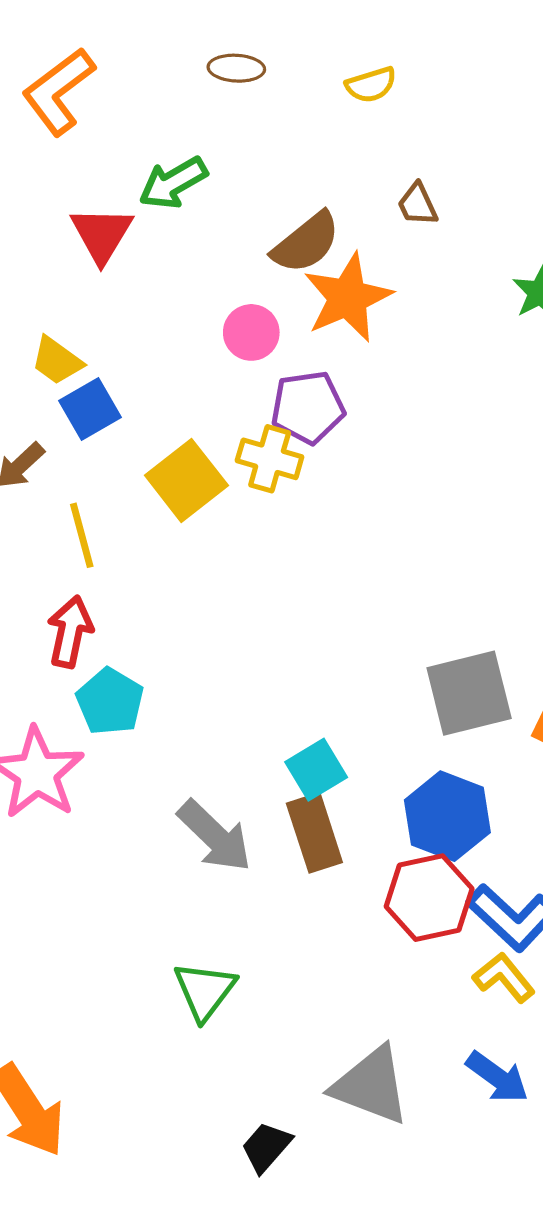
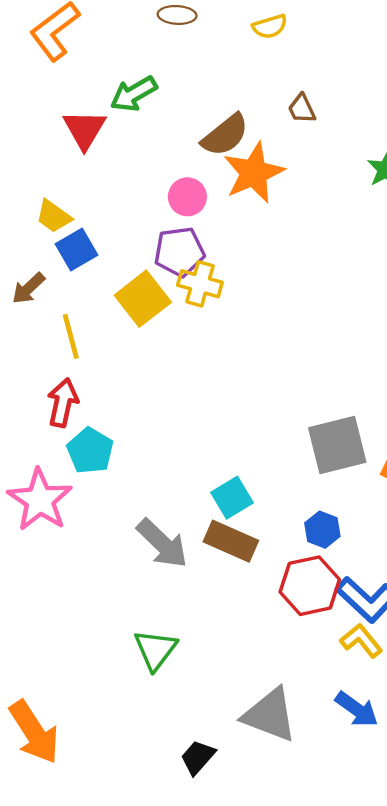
purple pentagon: (308, 407) -> (179, 252), moved
blue hexagon: (447, 816) -> (322, 530), size x0.6
brown rectangle: (314, 833) -> (231, 541), turned -48

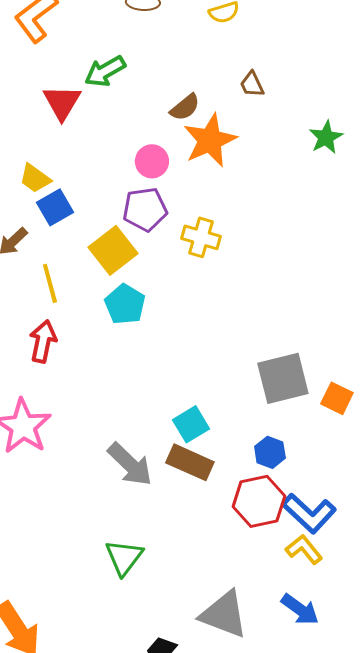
brown semicircle: (225, 135) -> (185, 107), size x0.7
yellow cross: (200, 284) -> (201, 237), moved
cyan pentagon: (90, 451) -> (125, 304), moved

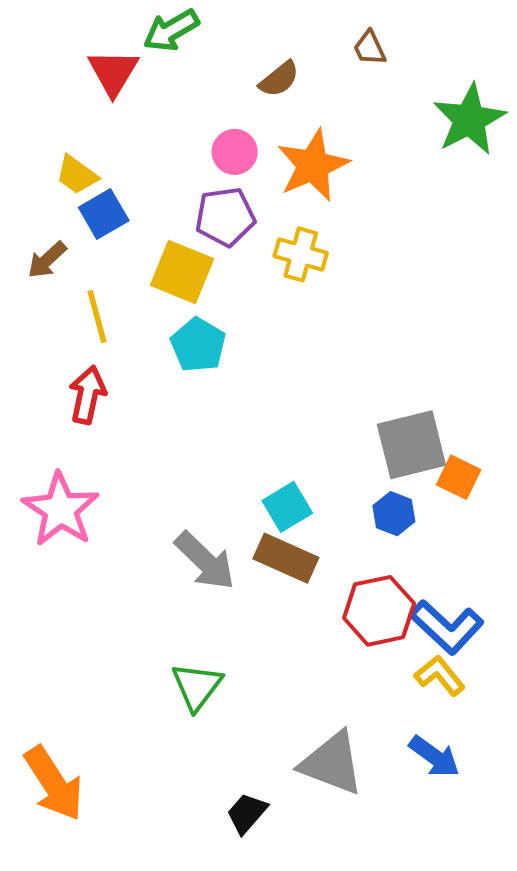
green star: (326, 137) -> (469, 120), size x1.6
orange star: (210, 140) -> (313, 165), moved
yellow square: (113, 250) -> (182, 272), turned -30
orange square: (337, 398) -> (459, 477), moved
blue hexagon: (270, 452) -> (394, 514), moved

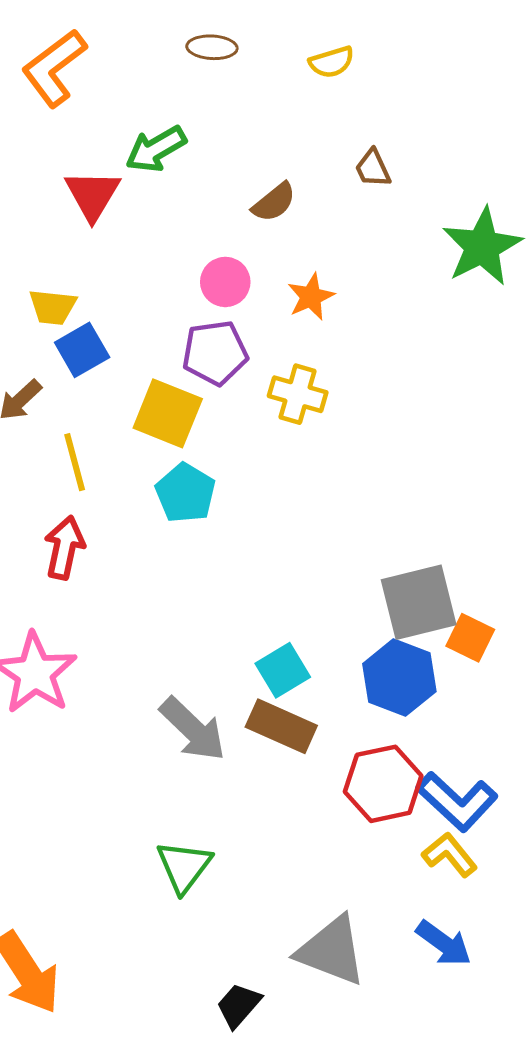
orange star: (313, 165) -> (311, 297), size x0.6
yellow trapezoid: (77, 175) -> (53, 307), turned -30
blue hexagon: (394, 514) -> (399, 678), size x1.6

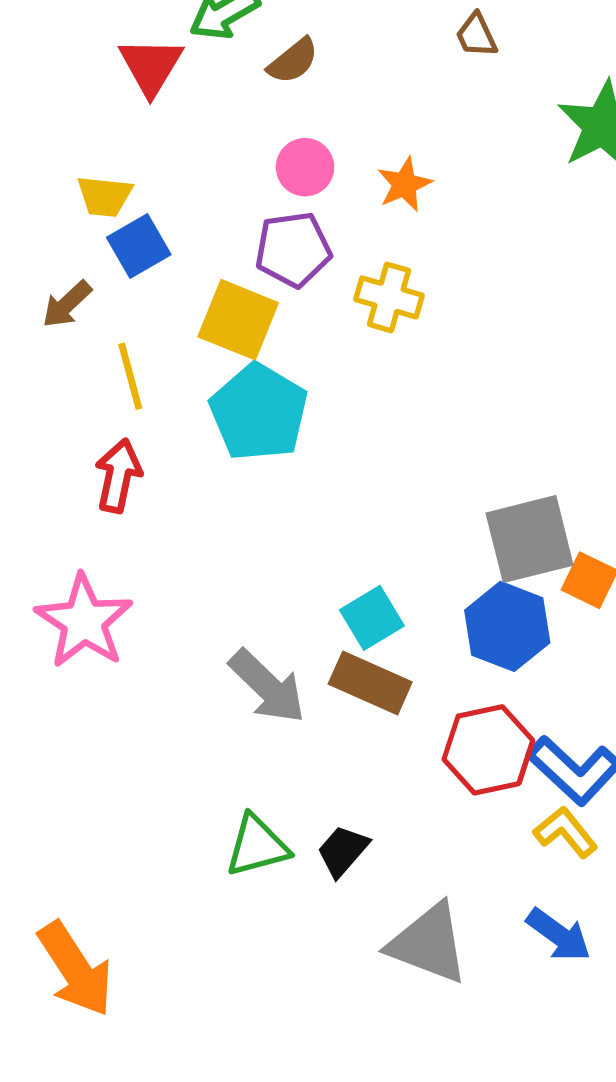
brown semicircle: (274, 202) -> (293, 61), moved
cyan pentagon: (185, 493) -> (259, 412), size x1.4
green triangle: (184, 866) -> (257, 846), turned 38
black trapezoid: (239, 1005) -> (343, 851), moved

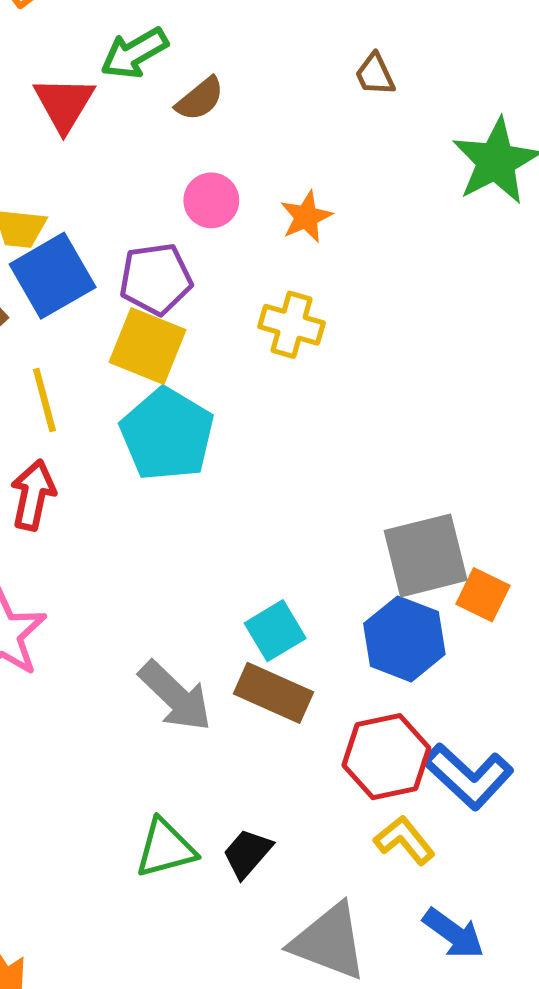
blue square: (139, 246) -> (53, 276), size x1.4
purple pentagon: (293, 249) -> (156, 279), moved
yellow L-shape: (566, 832) -> (404, 840), moved

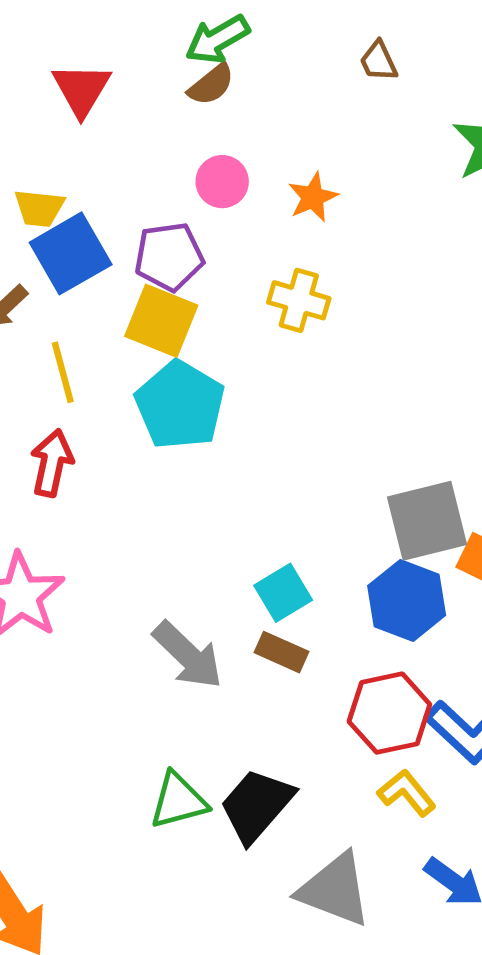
green arrow: (134, 53) -> (217, 39), moved
brown rectangle: (273, 693) -> (282, 652), size x0.7
black trapezoid: (247, 853) -> (257, 805), size x1.6

